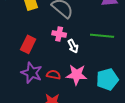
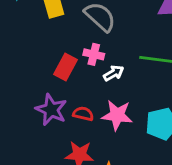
red rectangle: (28, 44) -> (65, 67), moved
white arrow: (73, 46) -> (114, 73), turned -96

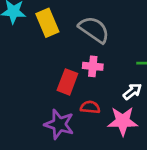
white arrow: (114, 73) -> (132, 91), moved
red semicircle: (83, 114) -> (90, 107), moved

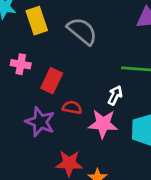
pink cross: (93, 66) -> (21, 64), moved
white arrow: (132, 91) -> (115, 95), turned -30

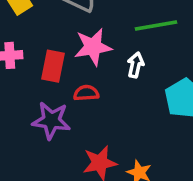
pink star: (103, 124) -> (93, 47), moved

